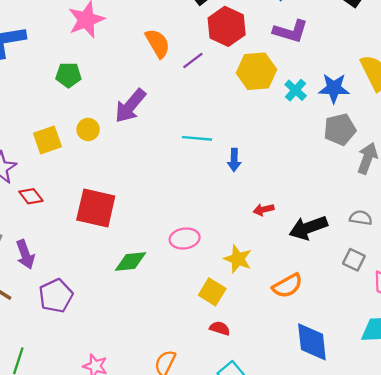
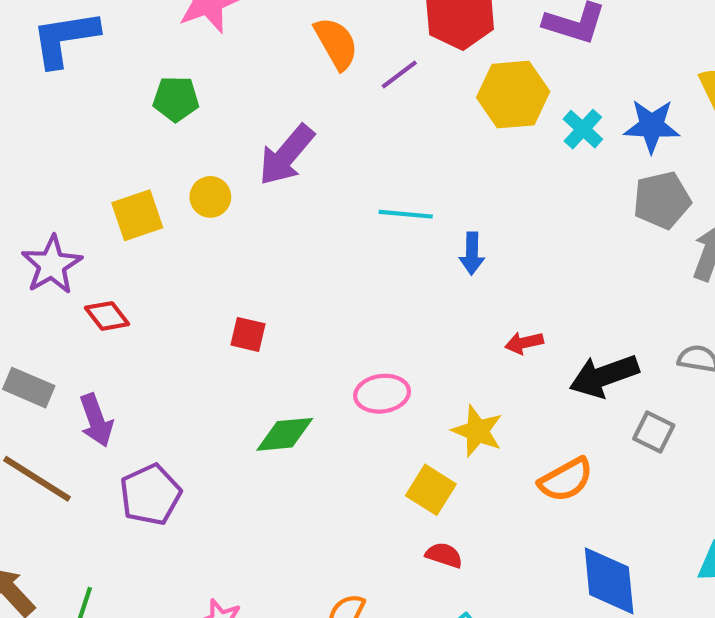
red square: (96, 208) -> (248, 334), moved, size x0.5
gray square: (354, 260) -> (654, 432), moved

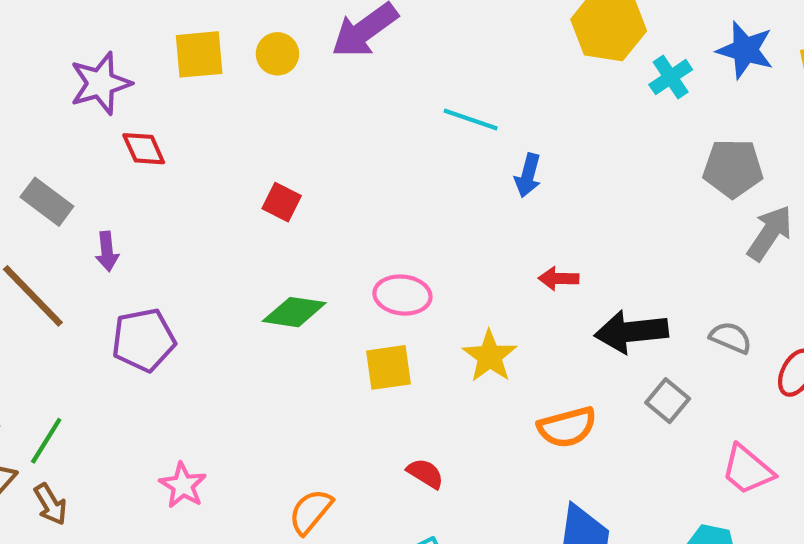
blue star: (652, 126) -> (745, 50), moved
purple arrow: (96, 420) -> (107, 251), size x0.7
yellow square: (431, 490) -> (388, 367), moved, turned 36

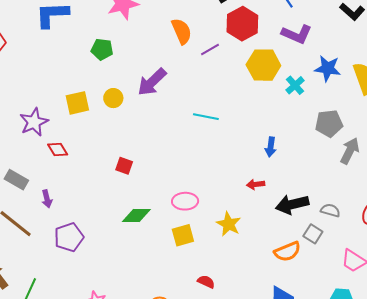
blue arrow: (528, 175) -> (271, 147), moved
gray semicircle: (731, 338) -> (330, 210), moved
orange semicircle: (567, 427) -> (287, 252), moved

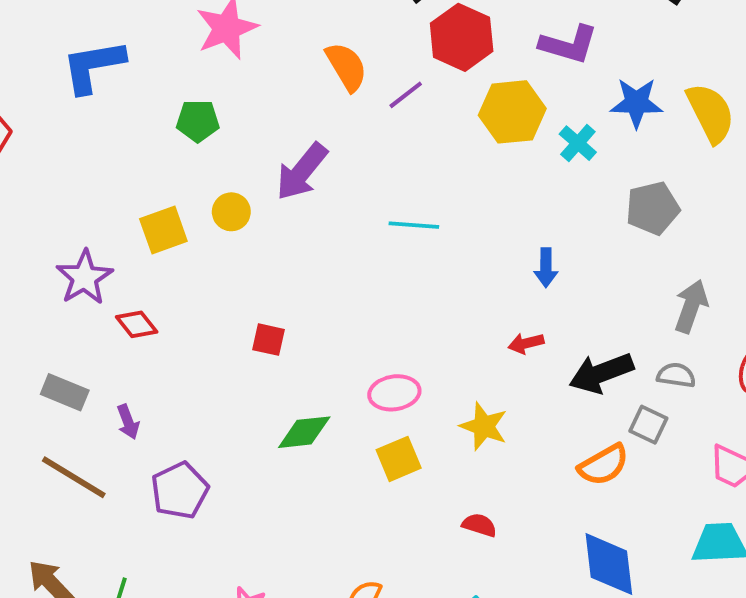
gray arrow: (350, 151) -> (691, 306), moved
red semicircle: (206, 282) -> (479, 525), moved

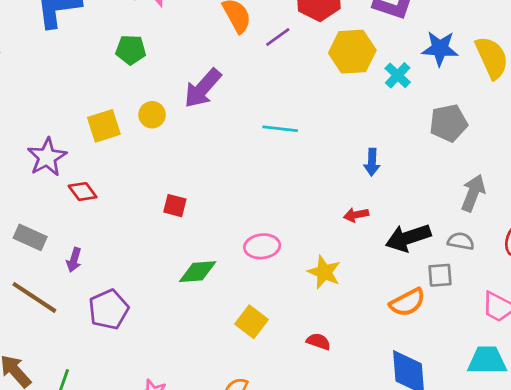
purple arrow: (128, 422) -> (74, 260), turned 35
gray square: (648, 425) -> (440, 275), turned -32
yellow square: (399, 459) -> (252, 322), moved, turned -32

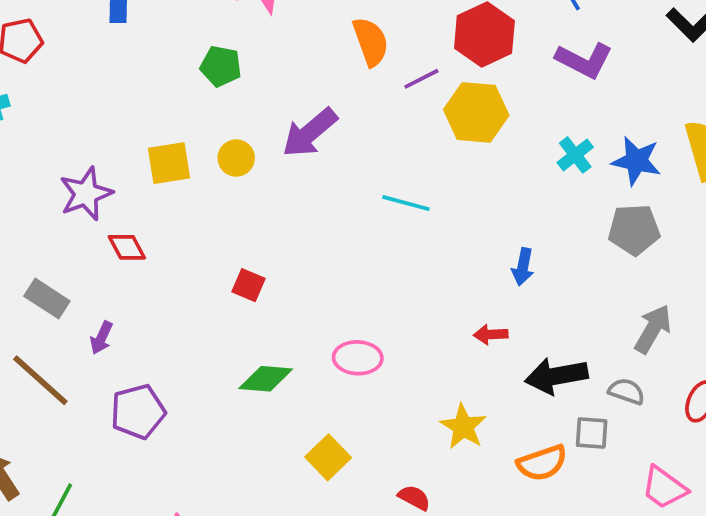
blue star: (440, 48) -> (636, 161), moved
yellow hexagon: (352, 52) -> (476, 112), moved
yellow star: (324, 272) -> (463, 427), moved

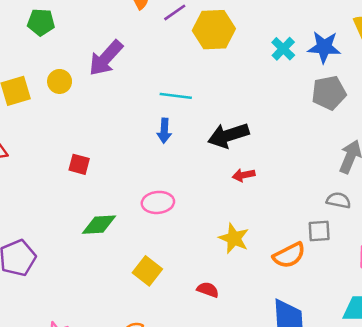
blue arrow: (523, 267) -> (164, 131), moved
black arrow: (556, 376) -> (228, 135), moved

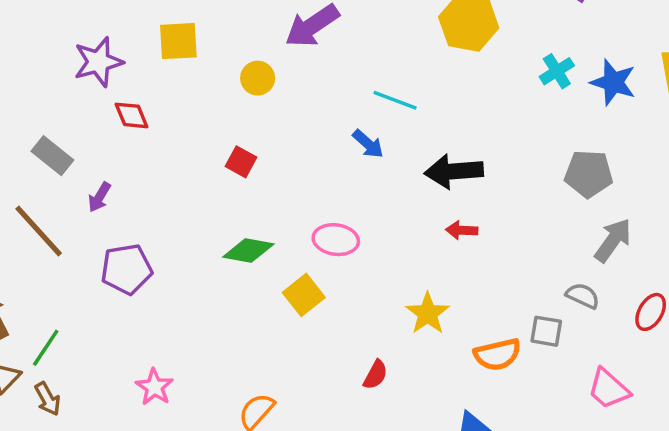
yellow circle: (60, 81) -> (258, 78), moved
gray pentagon: (329, 93) -> (589, 174), moved
blue arrow: (164, 131) -> (368, 144), turned -65
yellow square: (147, 271) -> (304, 295), moved
red semicircle: (208, 290) -> (375, 375), turned 85

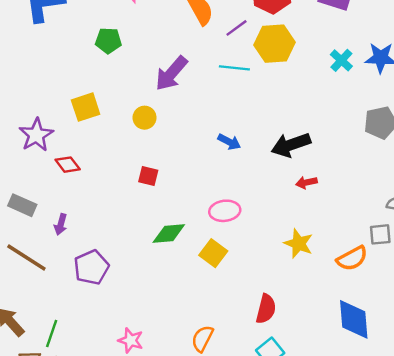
cyan line: (395, 100) -> (234, 68), moved
red semicircle: (375, 375) -> (266, 309), moved, size x1.4

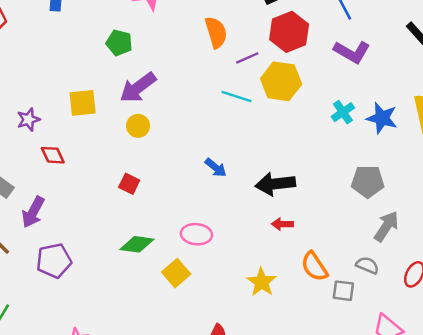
purple arrow: (171, 73) -> (138, 88), moved
purple star: (36, 135) -> (28, 119), size x0.7
purple arrow: (61, 224) -> (33, 212), size x1.5
orange semicircle: (352, 258) -> (314, 266), moved, turned 72

